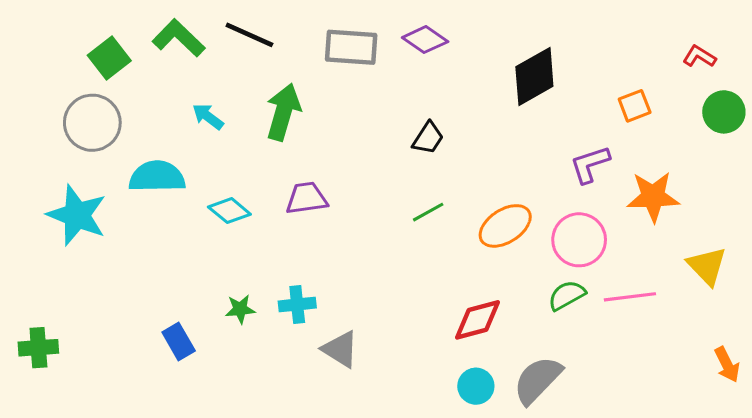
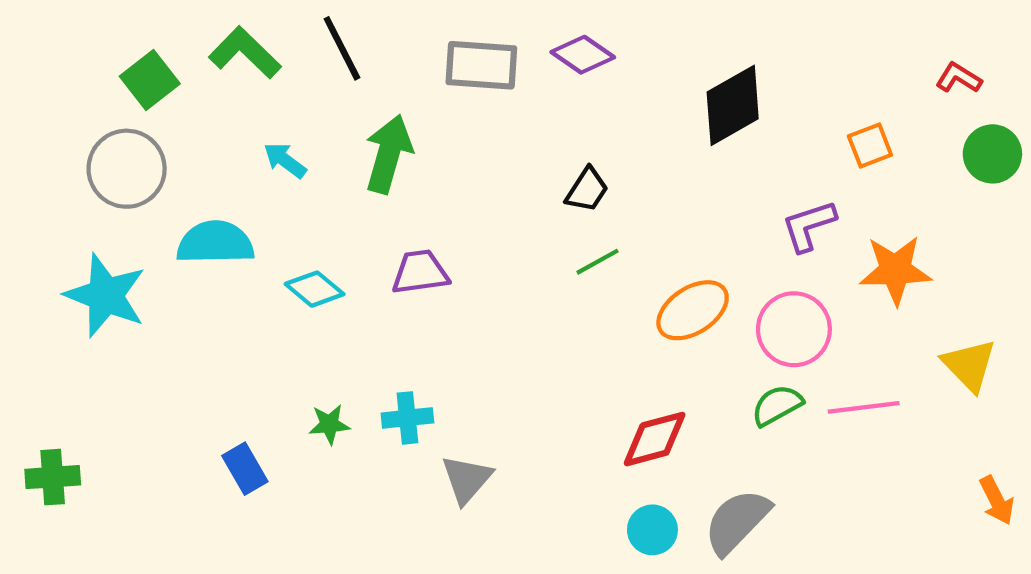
black line: (249, 35) -> (342, 48), turned 39
green line: (428, 212) -> (598, 262), moved
gray triangle: (340, 349) -> (467, 479), turned 39

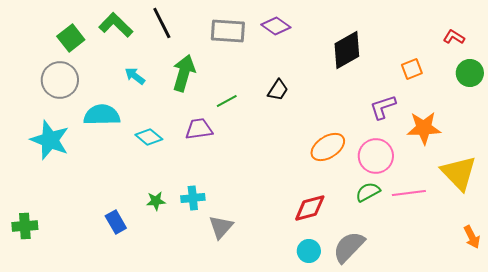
green line: (598, 262) -> (227, 101), moved
yellow triangle: (969, 365) -> (459, 173), size x1.4

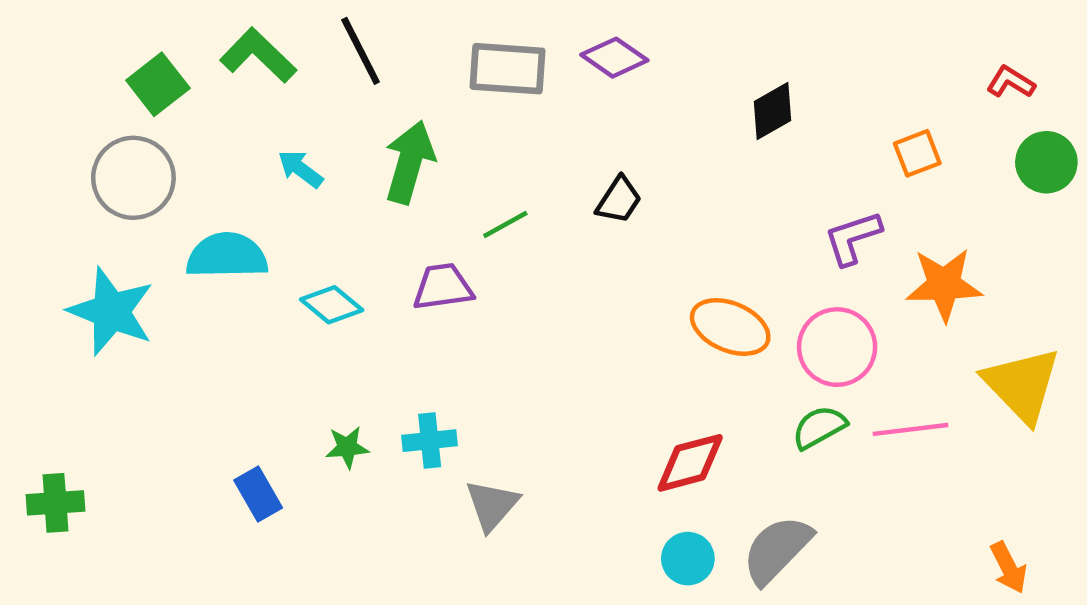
black diamond: (347, 50) -> (772, 111), size x0.7
orange ellipse: (328, 147) -> (730, 327), turned 56
orange arrow: (472, 237) -> (1009, 567), moved

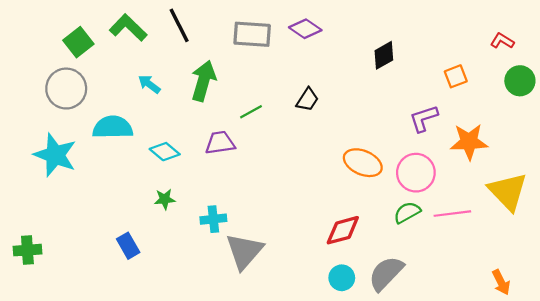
green star: (347, 447) -> (165, 199), moved
gray triangle: (492, 505) -> (244, 251), size x1.4

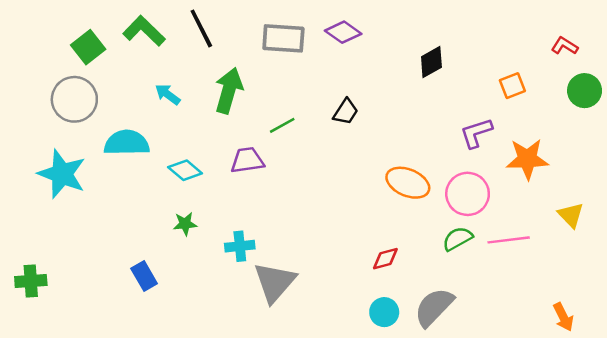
yellow triangle: (508, 191) -> (571, 215), size x0.6
red diamond: (343, 230) -> (385, 259), size x0.7

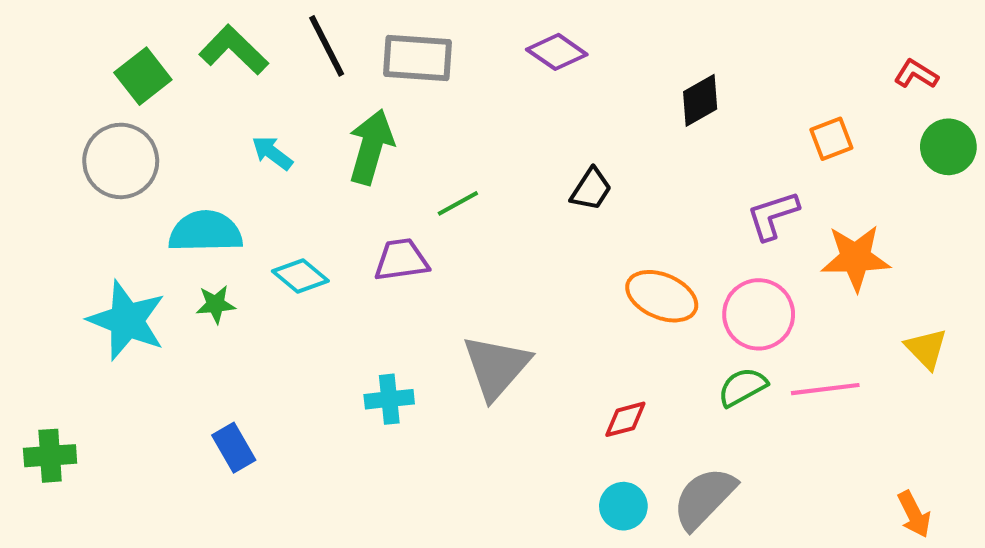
gray rectangle: (283, 38) -> (417, 58), moved
black trapezoid: (346, 112) -> (591, 189), moved
cyan star: (62, 174) -> (127, 320), moved
green star: (185, 224) -> (216, 304), moved
gray triangle: (275, 282) -> (496, 367), moved

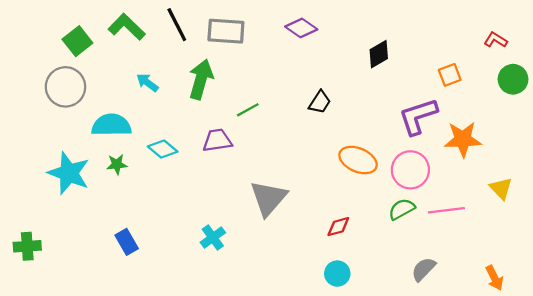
purple L-shape: (773, 215) -> (418, 116), size x1.4
cyan cross: (389, 399) -> (213, 238), moved, turned -30
gray semicircle: (704, 498) -> (424, 269), moved, size x0.7

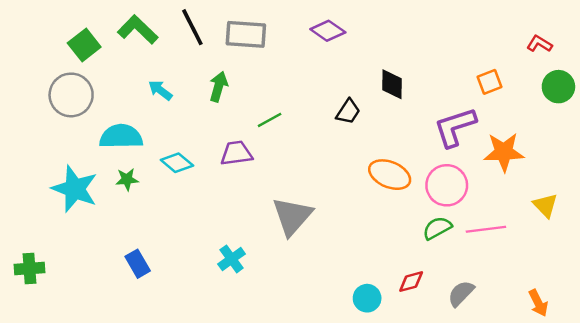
black diamond: (379, 54) -> (392, 84), moved, turned -60
green arrow: (201, 79) -> (218, 87), size x0.7
red diamond: (338, 227) -> (411, 282), moved

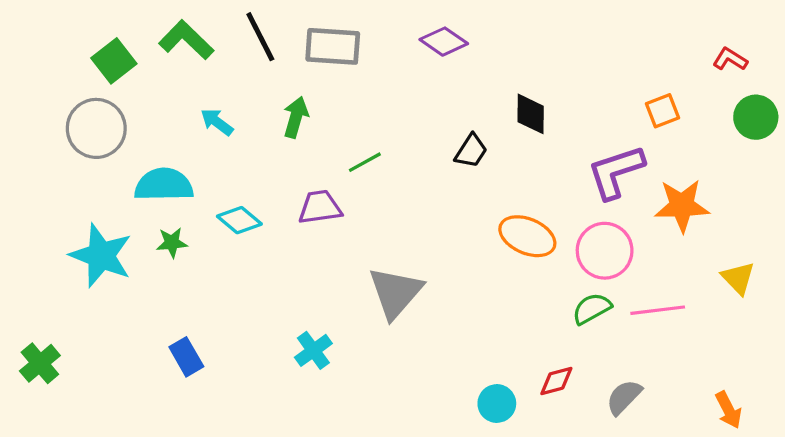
green cross: (30, 268) -> (40, 363), turned -36

